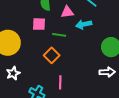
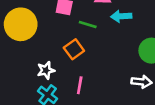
white star: (13, 73) -> (46, 70), moved

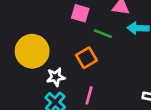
yellow circle: (21, 24) -> (32, 51), moved

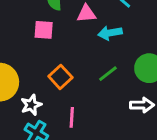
green line: (103, 34) -> (108, 74), moved, turned -48

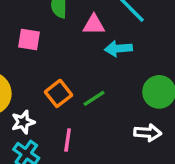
pink square: (44, 30) -> (29, 40), moved
green line: (108, 74) -> (94, 98), moved

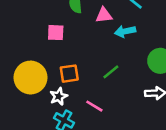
orange square: (59, 93) -> (69, 74), moved, turned 36
pink line: (68, 140) -> (94, 106), turned -60

